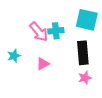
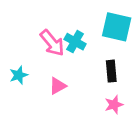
cyan cross: (56, 31) -> (75, 42), turned 35
black rectangle: (83, 53) -> (111, 71), size x0.7

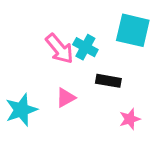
black rectangle: (111, 71) -> (108, 81), moved, turned -75
cyan star: (19, 75) -> (21, 110), moved, size x1.5

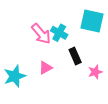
black rectangle: (108, 81) -> (75, 56), turned 56
pink star: (130, 119) -> (95, 72), moved

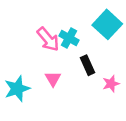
cyan square: (92, 21) -> (107, 24), turned 30
pink triangle: (45, 68) -> (53, 79), turned -32

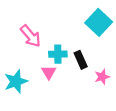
cyan cross: (69, 38) -> (58, 54), moved, turned -30
pink arrow: (48, 39) -> (31, 36), moved

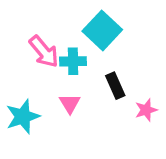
cyan square: (99, 22) -> (102, 30), moved
cyan cross: (58, 54) -> (73, 61), moved

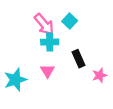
cyan square: (102, 30) -> (70, 21), size x0.6
pink arrow: (44, 52) -> (44, 24), moved

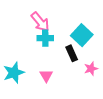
cyan square: (70, 21) -> (82, 35), moved, size x1.5
pink triangle: (47, 71) -> (46, 76), moved

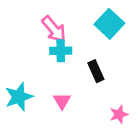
cyan square: (82, 35) -> (109, 24), moved
pink star: (91, 69) -> (119, 114), moved

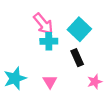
cyan square: (109, 24) -> (79, 29), moved
pink star: (119, 114) -> (95, 82), moved

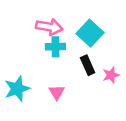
pink arrow: (43, 24) -> (49, 27), turned -40
pink star: (95, 82) -> (111, 75), moved

